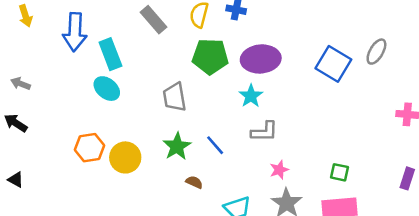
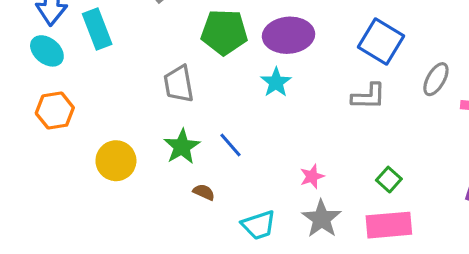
gray ellipse: (376, 52) -> (436, 79), moved
cyan ellipse: (107, 89) -> (47, 51), moved
gray L-shape: (264, 132) -> (368, 96), moved
orange hexagon: (90, 148) -> (55, 111), moved
green square: (340, 172) -> (389, 180), turned 30

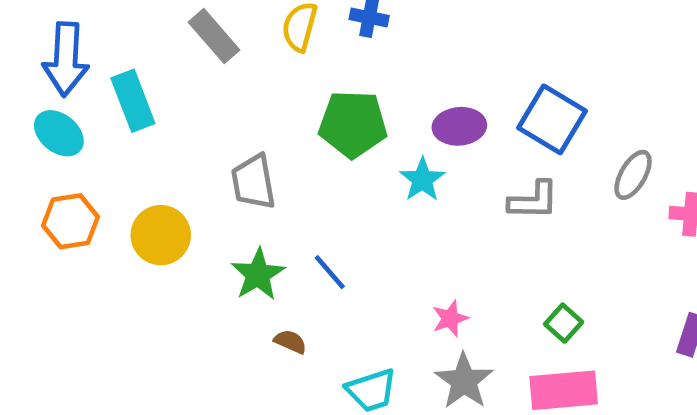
green pentagon: (224, 32) -> (353, 124), moved
purple ellipse: (289, 35) -> (459, 126), moved, size x0.7
cyan star: (276, 82) -> (422, 180), moved
yellow circle: (116, 161) -> (161, 235), moved

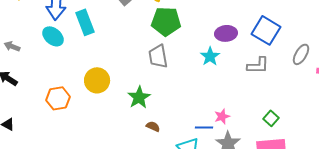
green pentagon: (353, 124) -> (166, 21), moved
gray trapezoid: (253, 182) -> (158, 56), moved
orange hexagon: (70, 221) -> (58, 98), moved
blue line: (330, 272) -> (204, 127), moved, turned -48

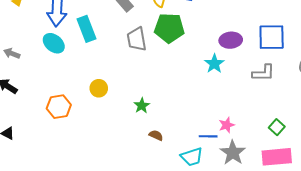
blue square: (266, 30) -> (272, 37), turned -32
gray trapezoid: (158, 56) -> (137, 39), moved
yellow circle: (97, 80) -> (99, 88), size x0.7
green star: (139, 97) -> (142, 106), size x0.7

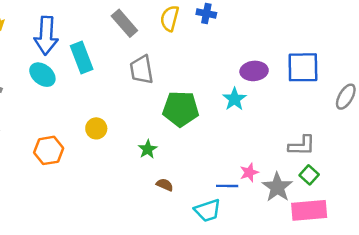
green pentagon: (169, 28) -> (181, 109), moved
gray L-shape: (263, 73) -> (302, 146), moved
gray star: (233, 153) -> (277, 187), moved

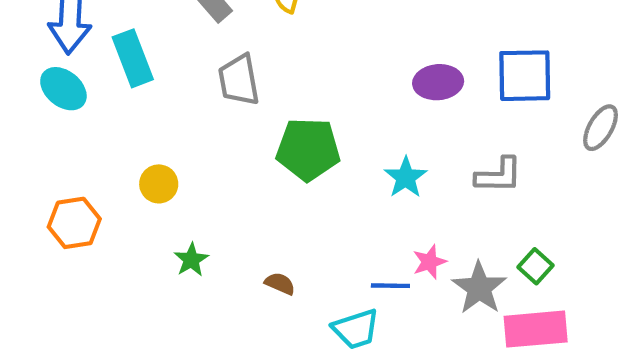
cyan star: (234, 99) -> (406, 177), moved
gray L-shape: (302, 146) -> (499, 175), moved
green star: (148, 149) -> (191, 260), moved

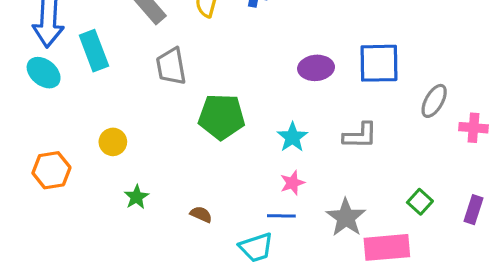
pink star: (429, 262) -> (292, 183), moved
green square: (536, 266) -> (420, 202), moved

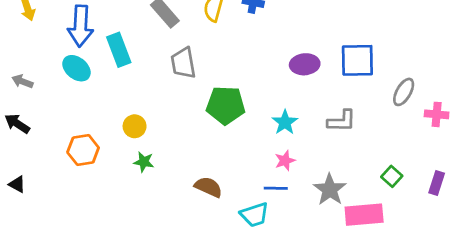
green star: (136, 197) -> (144, 162), moved, turned -30
brown semicircle: (201, 214) -> (208, 187), size x1.5

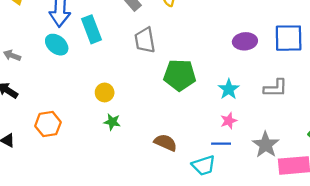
orange hexagon: (83, 150) -> (48, 124), moved

